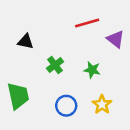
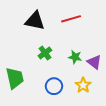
purple triangle: (116, 39) -> (94, 62), moved
black triangle: (26, 42) -> (35, 21), moved, size x1.5

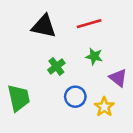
green star: (75, 57) -> (94, 56), moved
blue circle: (54, 86) -> (75, 97), moved

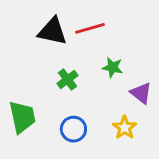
red line: (89, 24) -> (90, 28), moved
blue circle: (75, 97) -> (73, 129), moved

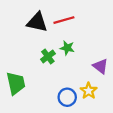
green star: (113, 67) -> (67, 48), moved
blue circle: (73, 129) -> (67, 97), moved

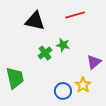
red line: (64, 20) -> (75, 15), moved
purple triangle: (100, 66) -> (94, 62), turned 42

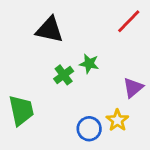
red line: (75, 15) -> (129, 21), moved, turned -30

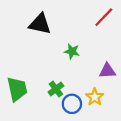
green cross: (64, 75) -> (56, 89), moved
purple triangle: (133, 88) -> (107, 71), turned 36

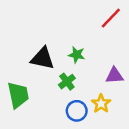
black triangle: (40, 24) -> (43, 58), moved
green cross: (56, 89) -> (67, 82), moved

